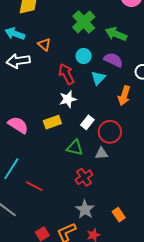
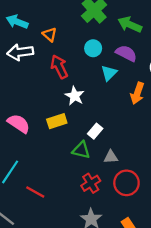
red arrow: (66, 74) -> (59, 67), moved
white star: (68, 99) -> (75, 96), turned -30
white rectangle: (87, 122) -> (95, 131), moved
red circle: (110, 132) -> (126, 183), moved

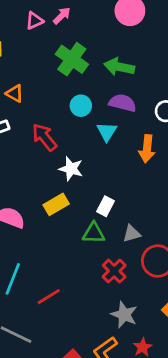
orange triangle: (50, 35) -> (15, 93), moved
red line: (35, 192) -> (49, 297), turned -48

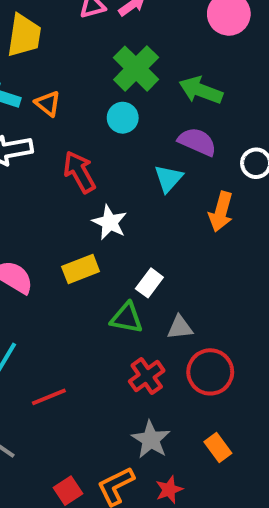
cyan circle: (81, 106) -> (123, 118), moved

